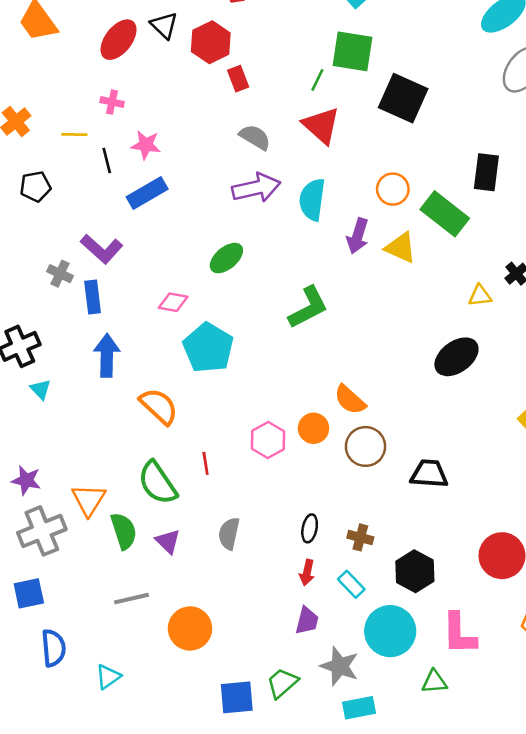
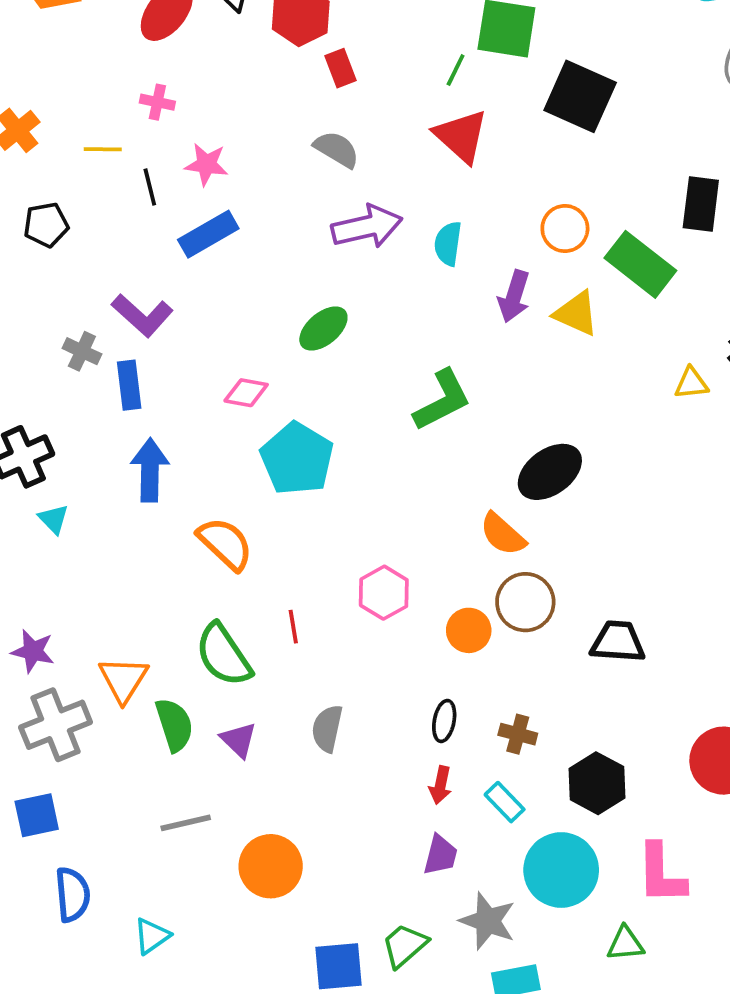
gray semicircle: (255, 137) -> (337, 149), moved
cyan semicircle: (312, 200) -> (448, 244), size x0.7
black ellipse: (456, 357) -> (550, 472), moved
orange circle: (314, 428) -> (469, 630), moved

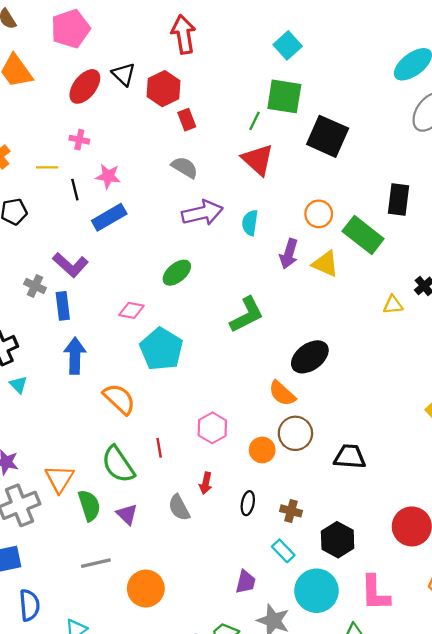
gray semicircle: (327, 729) -> (179, 508), turned -40
red arrow: (440, 785) -> (206, 483), moved

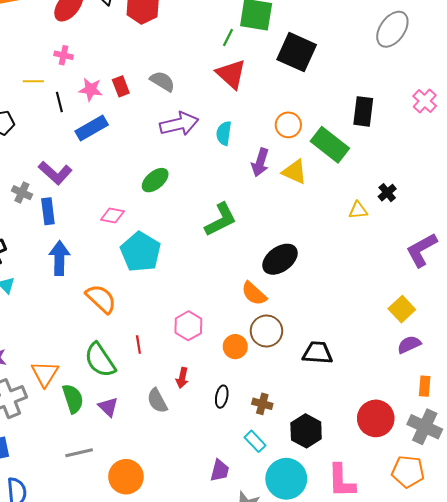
red rectangle: (187, 120) -> (121, 86), moved

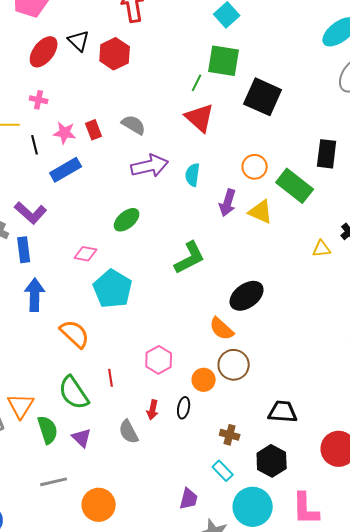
black trapezoid: (317, 353) -> (283, 412), moved
black ellipse: (222, 397) -> (184, 408), moved

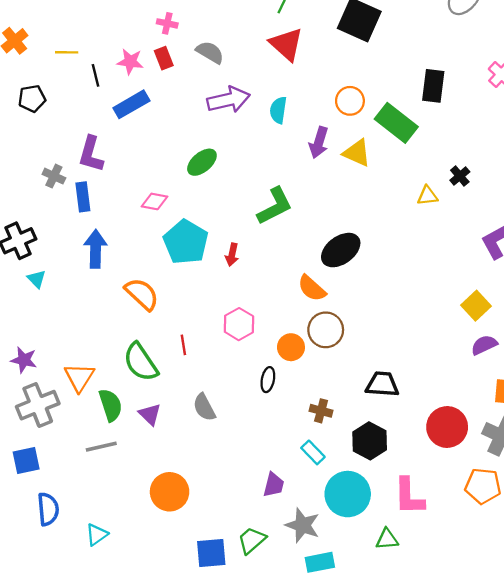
pink cross: (39, 100) -> (167, 23), moved
purple L-shape: (31, 213) -> (91, 154), turned 64
red arrow: (153, 410) -> (232, 255), moved
gray line: (54, 482) -> (101, 447), moved

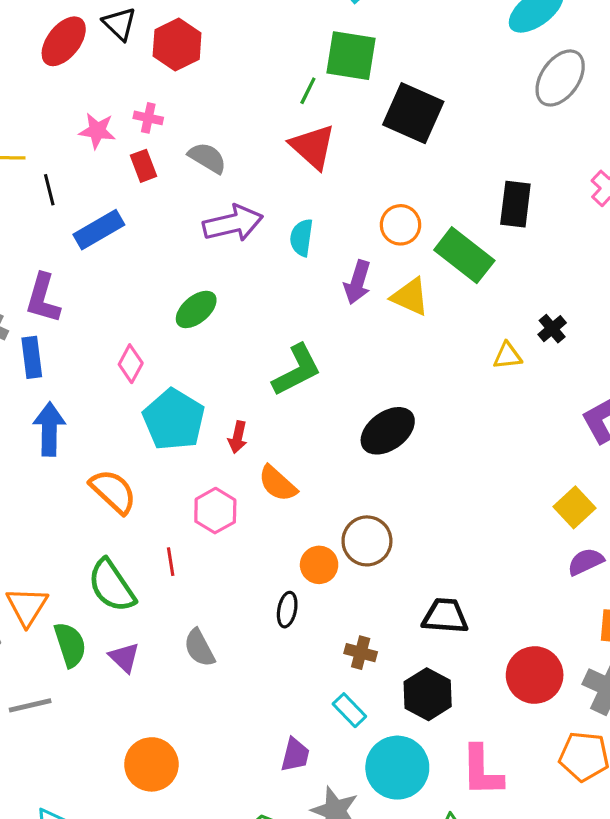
pink star: (130, 62) -> (97, 131), moved
pink diamond: (155, 201) -> (131, 364), turned -72
orange semicircle: (312, 288) -> (278, 483), moved
pink hexagon: (239, 324) -> (215, 511), moved
gray line: (101, 447) -> (30, 705), moved

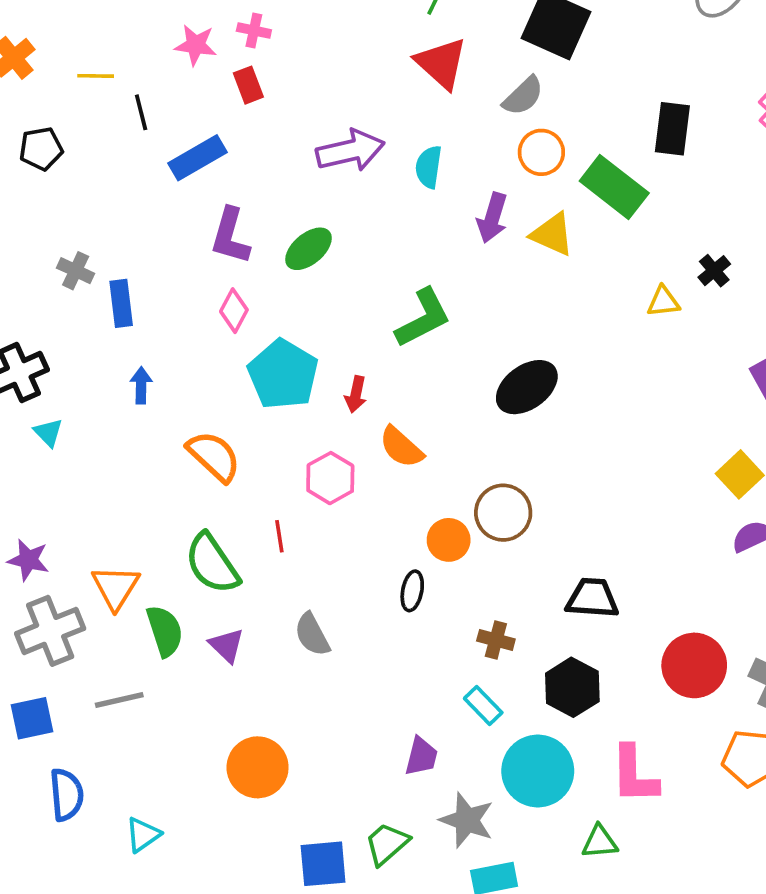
gray semicircle: (207, 158) -> (523, 96), moved, turned 105
purple L-shape: (43, 298) -> (230, 236), moved
blue arrow: (49, 429) -> (141, 385), size x0.6

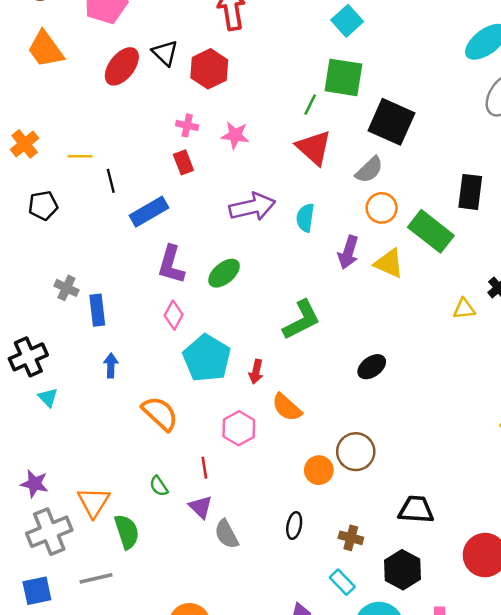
pink star: (196, 45) -> (235, 135), moved
black ellipse: (527, 387) -> (372, 367), size x0.7
green semicircle: (212, 564) -> (159, 486), size x0.5
black ellipse: (412, 591) -> (294, 526), moved
purple triangle: (227, 645) -> (201, 507), moved

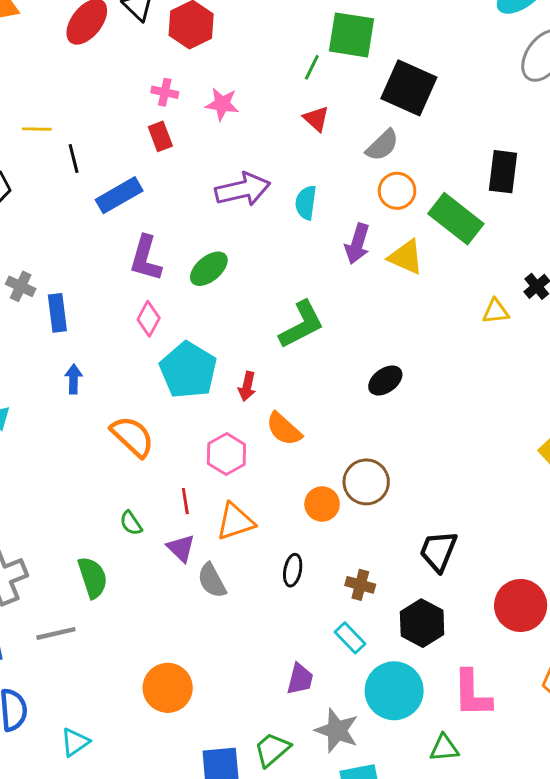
red triangle: (314, 148) -> (316, 119), size x0.6
orange triangle: (94, 502) -> (235, 522), moved, turned 40
black trapezoid: (416, 510) -> (438, 551), turned -72

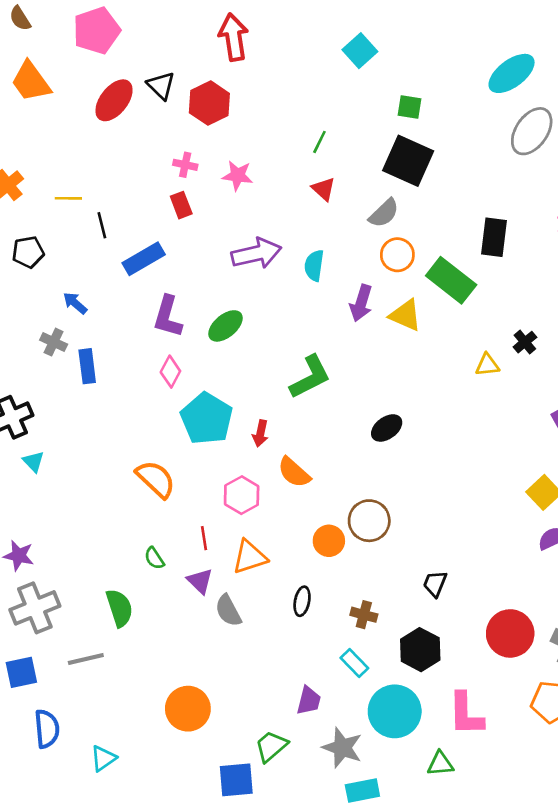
green square: (351, 35) -> (409, 107), moved, size x0.6
blue arrow: (74, 379) -> (75, 303), moved, turned -50
black trapezoid: (438, 551) -> (435, 584), size x0.7
green trapezoid: (272, 750) -> (271, 746), moved

